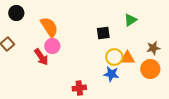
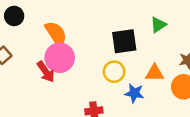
black square: (103, 33) -> (124, 41), size x1.5
pink circle: (52, 46) -> (60, 58), size x1.5
yellow circle: (114, 57) -> (114, 72), moved

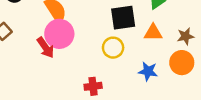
orange triangle: (155, 73) -> (153, 33), moved
blue star: (134, 93) -> (148, 71), moved

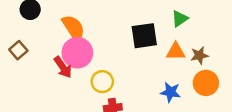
brown star: (186, 36) -> (199, 55), moved
yellow circle: (113, 48) -> (102, 82), moved

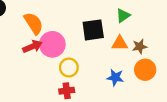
pink circle: (77, 53) -> (52, 44), moved
red arrow: (63, 67) -> (32, 47), moved, turned -78
yellow circle: (102, 82) -> (69, 68), moved

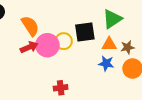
green triangle: (123, 16) -> (112, 19), size x1.5
yellow circle: (69, 68) -> (64, 41), moved
blue star: (115, 77) -> (106, 63), moved

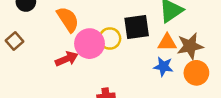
red arrow: (29, 47) -> (67, 59), moved
brown star: (127, 47) -> (190, 46), size x1.5

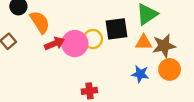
orange semicircle: (68, 19) -> (40, 22), moved
red arrow: (67, 59) -> (55, 44), moved
blue star: (163, 66) -> (140, 74), moved

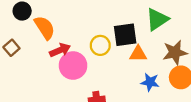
orange triangle: (144, 42) -> (138, 54), moved
pink circle: (75, 44) -> (73, 66), moved

